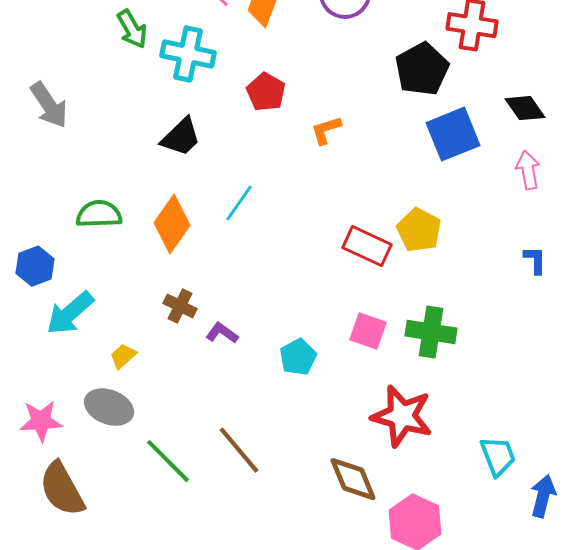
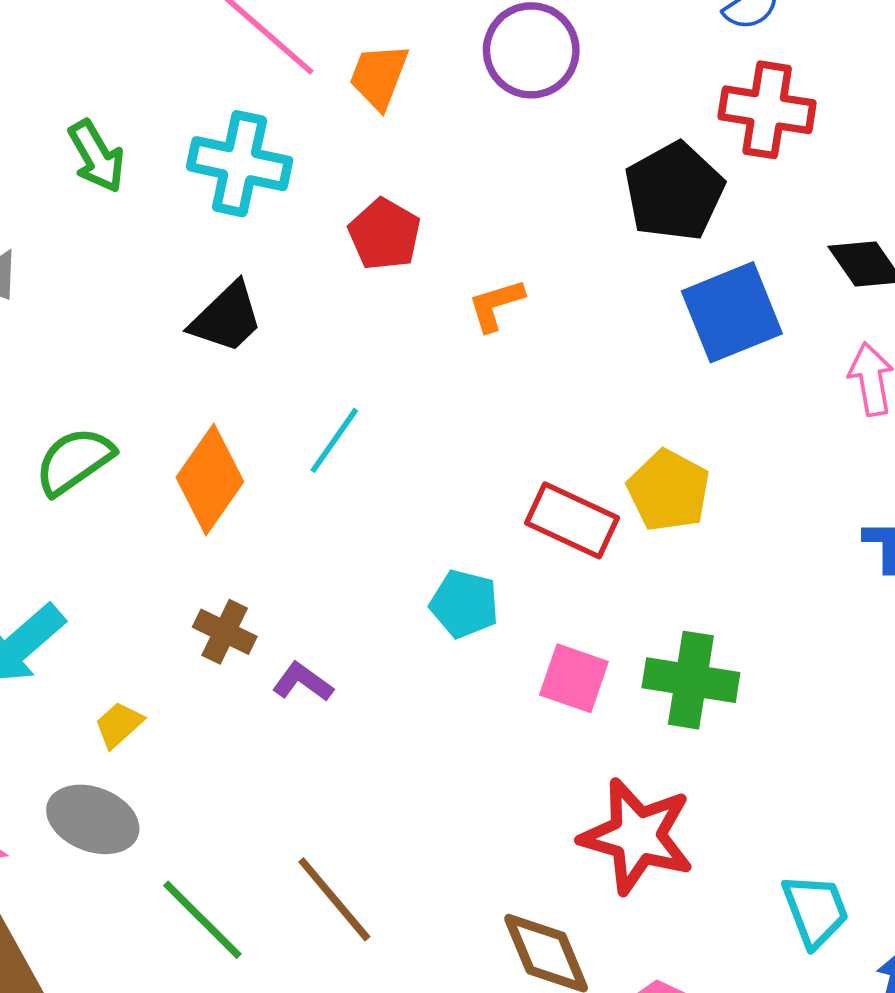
green arrow: (132, 29) -> (97, 156), moved
green semicircle: (99, 214) -> (74, 461), turned -33
cyan pentagon: (298, 357) -> (464, 604), moved, turned -30

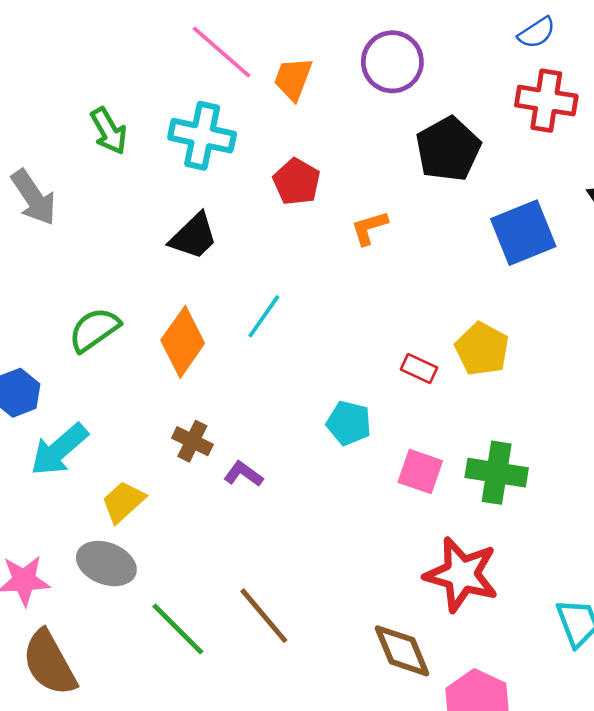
black pentagon: (674, 192) -> (448, 149), moved
red rectangle: (572, 520) -> (419, 368), size x0.6
yellow trapezoid: (119, 725) -> (123, 502), size x1.4

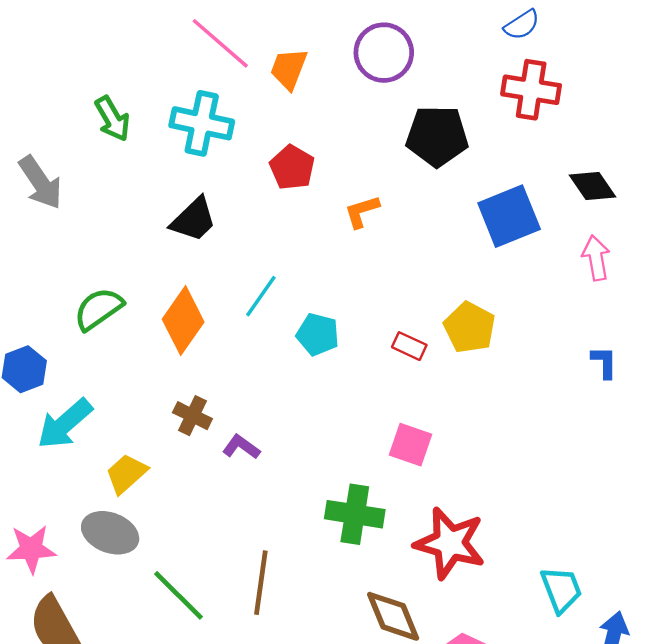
black pentagon: (448, 149) -> (437, 136), turned 30
cyan pentagon: (349, 423) -> (318, 334), moved
green cross: (497, 473) -> (355, 514), moved
brown line: (264, 616) -> (261, 583), turned 48

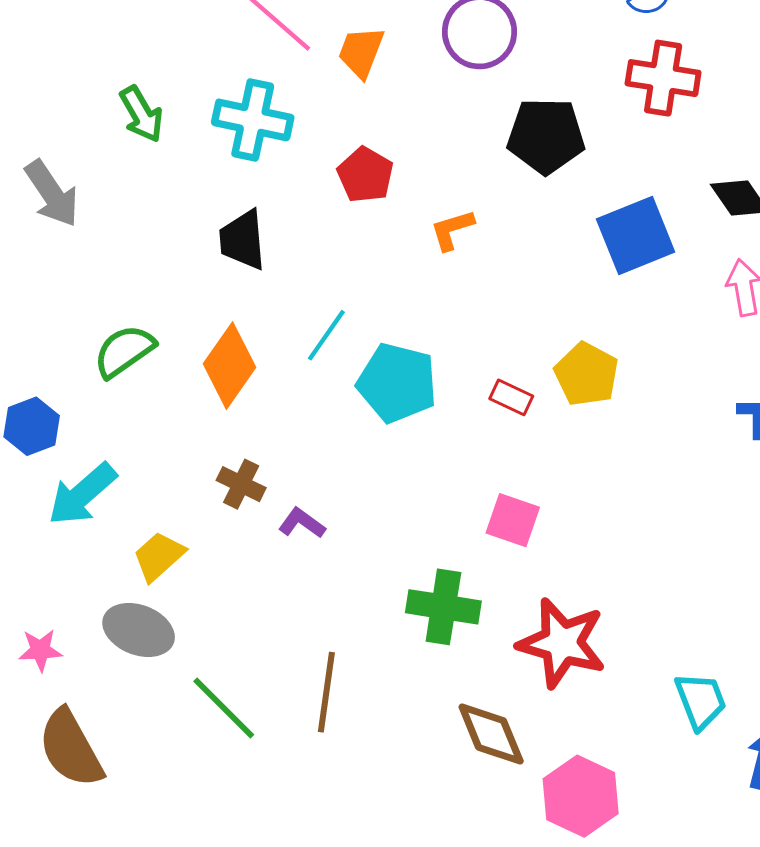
black trapezoid: (194, 220) -> (243, 240), turned 129
cyan pentagon: (318, 334) -> (397, 383), size x1.5
pink star: (31, 549) -> (40, 650), size x0.7

